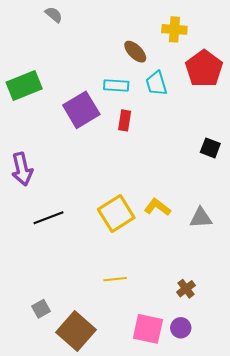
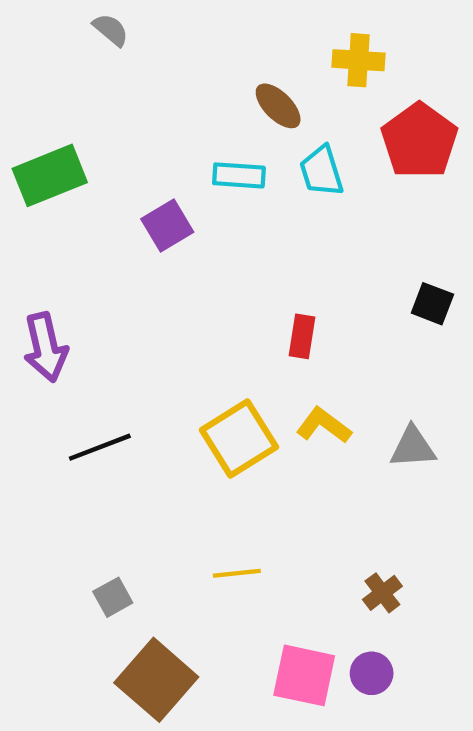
purple square: (81, 110) -> (167, 225), size x0.7
red rectangle: (125, 120) -> (302, 336), moved
gray square: (41, 309) -> (113, 597), moved

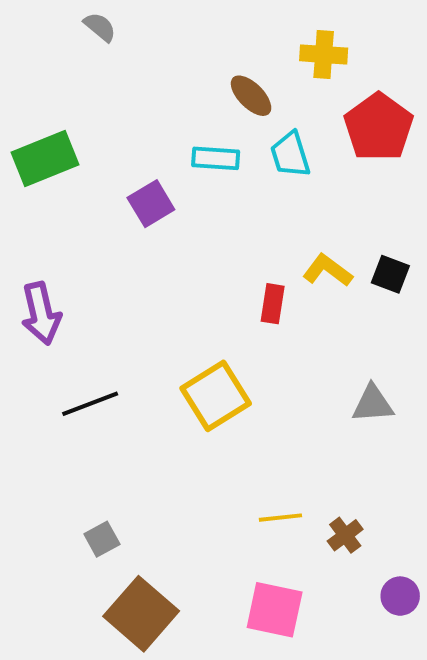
yellow L-shape: (324, 425) -> (328, 270), moved
yellow line: (237, 573) -> (280, 518), moved
purple circle: (372, 673) -> (400, 596), moved

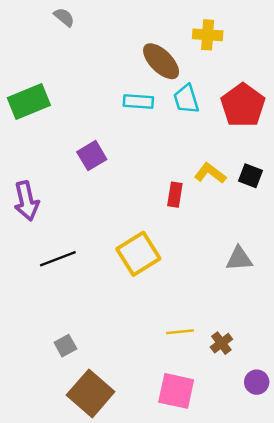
brown ellipse: (251, 96) -> (161, 61), size x1.4
red pentagon: (379, 127) -> (243, 105), moved
purple square: (151, 204) -> (92, 156), moved

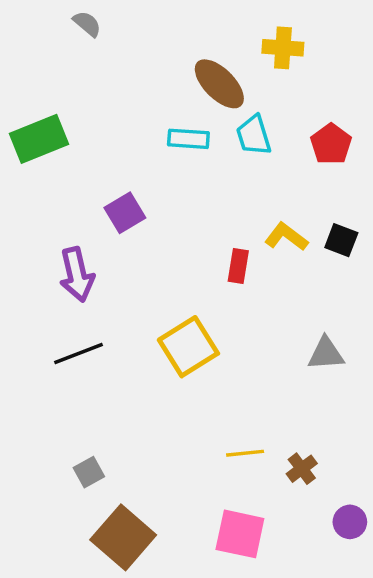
red pentagon: (243, 105) -> (331, 144), size x0.7
purple arrow: (26, 201) -> (77, 275), moved

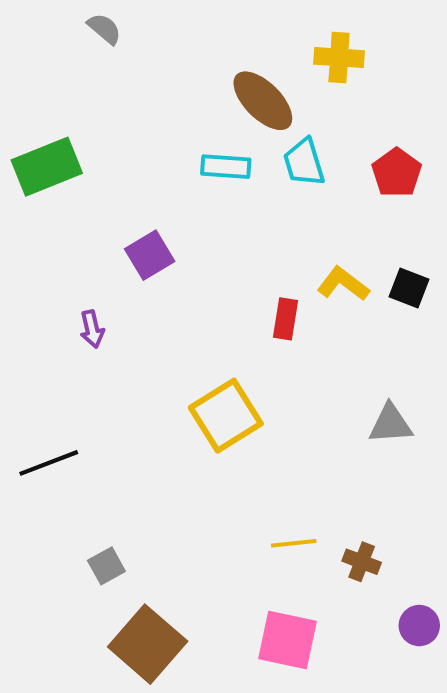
purple arrow: (77, 275) -> (92, 329), size x0.6
black line: (78, 354) -> (49, 463), moved
brown cross: (302, 469) -> (362, 562), turned -32

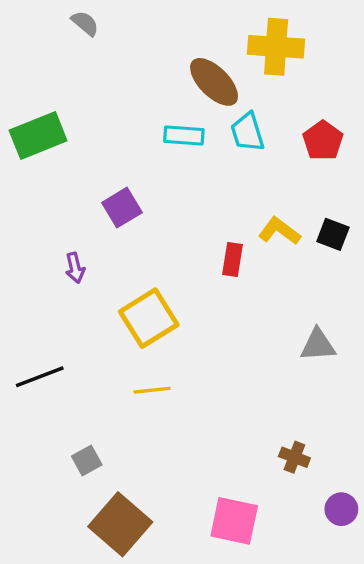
yellow cross: (339, 57) -> (276, 47), size x1.4
yellow square: (226, 416) -> (149, 318), moved
yellow line: (294, 543) -> (152, 390), moved

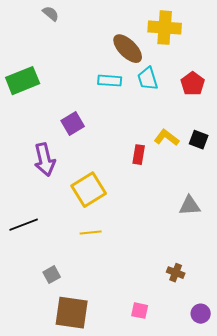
purple arrow: (75, 268) -> (45, 160), size x1.8
purple circle: (341, 509) -> (201, 314), moved
pink square: (234, 521) -> (140, 311), size x0.6
brown square: (120, 524) -> (72, 313), turned -33

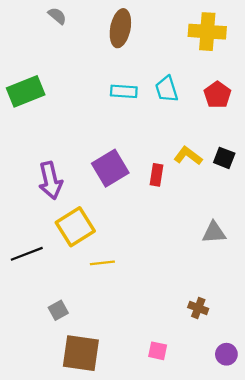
yellow cross: (165, 28) -> (207, 32), moved
brown ellipse: (128, 49) -> (120, 28), moved, turned 56
purple square: (73, 124) -> (110, 168), moved, size x1.4
yellow square: (89, 190) -> (75, 227), moved

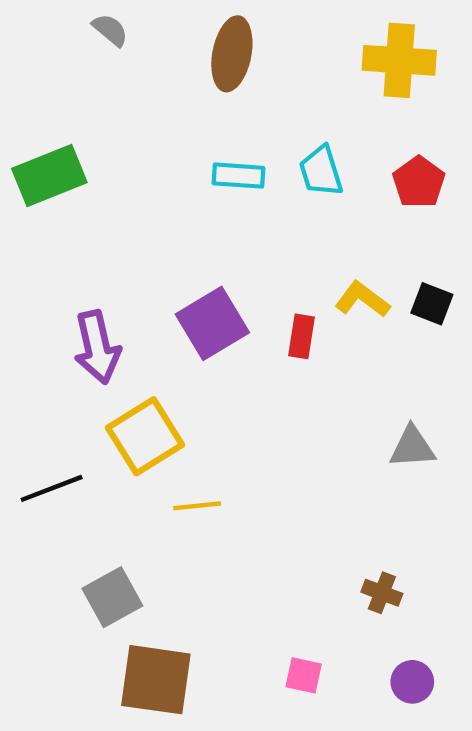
gray square: (58, 310) -> (112, 597), size x1.5
purple circle: (226, 354) -> (412, 682), moved

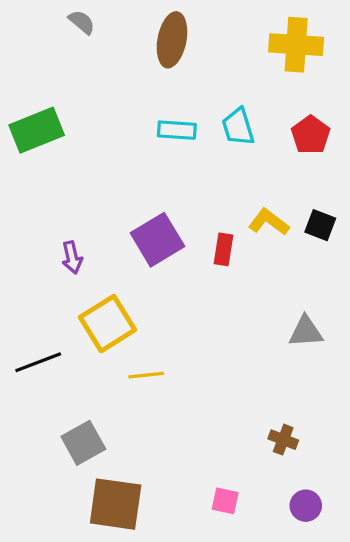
purple arrow: (97, 347) -> (72, 257), size x0.6

